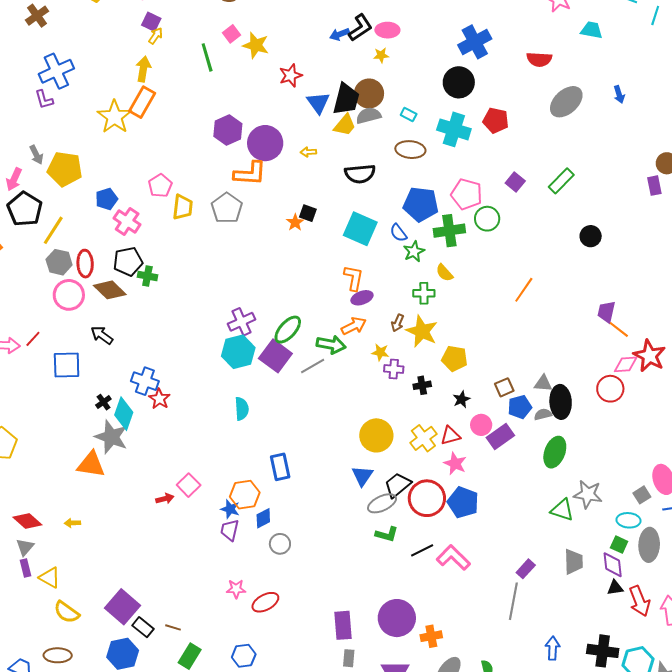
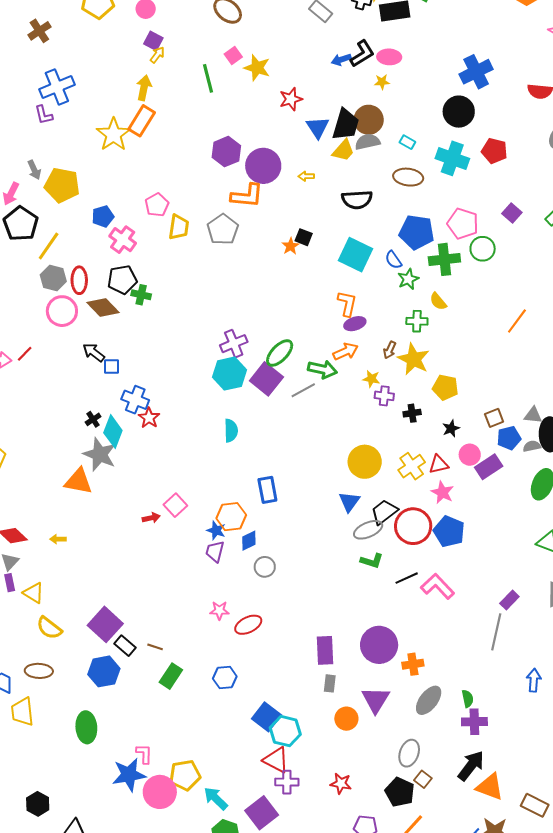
blue square: (67, 365) -> (111, 367), moved, size x0.6

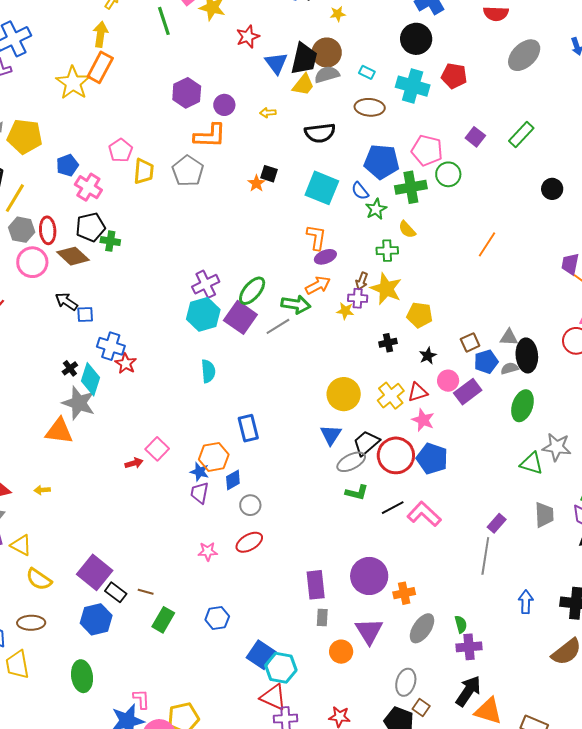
purple circle: (263, 166) -> (224, 105), size x0.6
purple cross: (384, 396) -> (358, 298), moved
red ellipse: (248, 625) -> (249, 542), moved

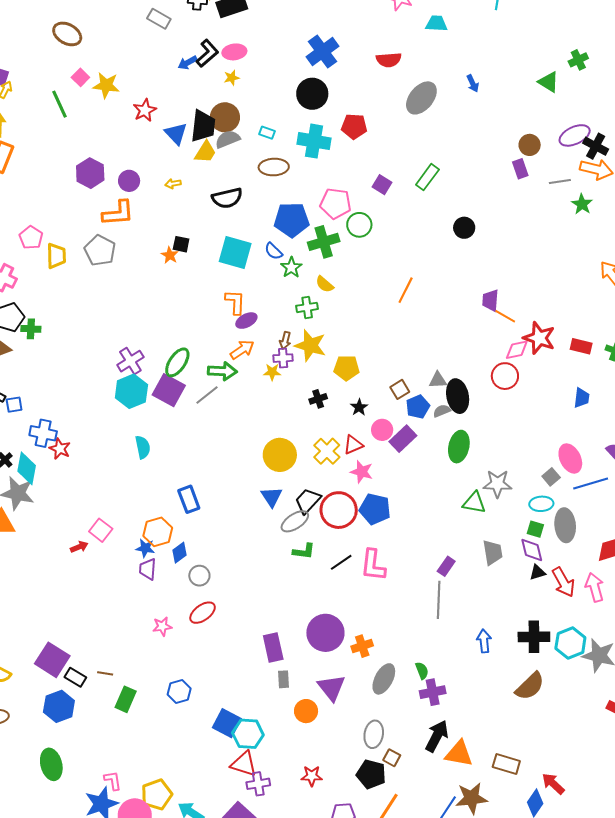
pink L-shape: (424, 514) -> (373, 565), turned -120

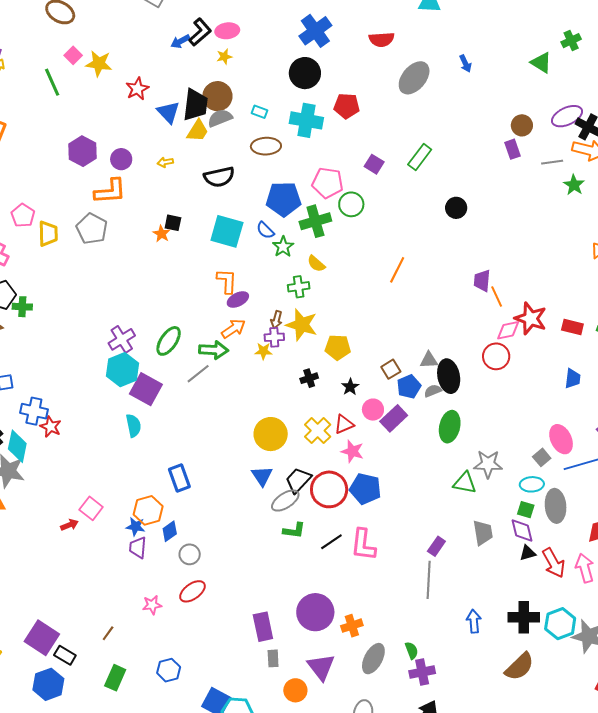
orange line: (505, 316) -> (497, 297), turned 35
purple square: (169, 390) -> (146, 389), moved
brown line: (105, 673) -> (108, 633), moved, turned -63

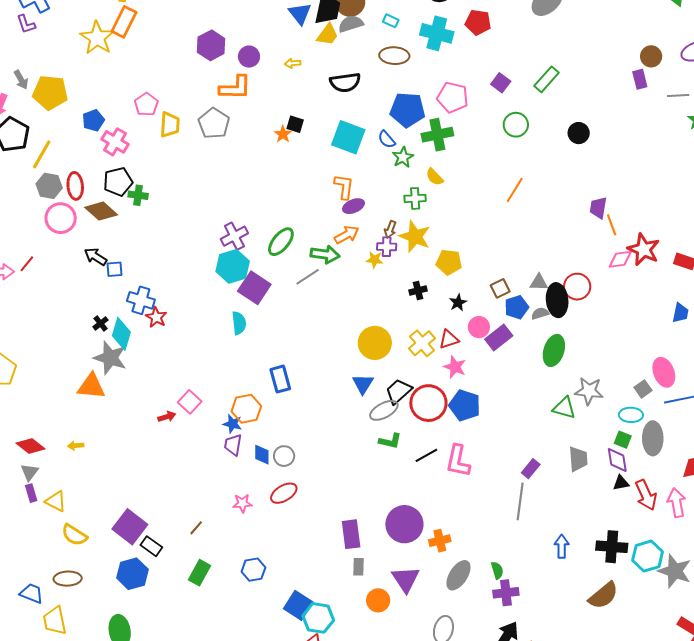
green circle: (351, 204) -> (516, 125), moved
red circle: (496, 356) -> (577, 287), moved
blue diamond: (170, 531) -> (262, 455), moved, turned -60

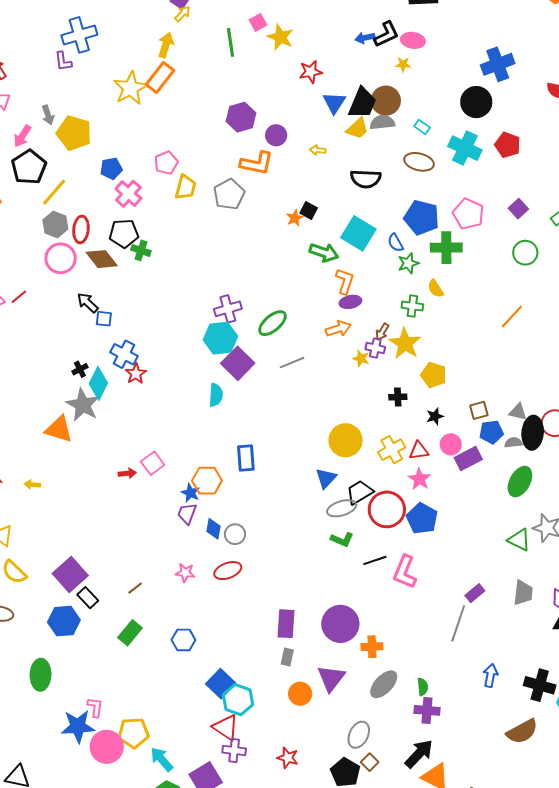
green arrow: (325, 254) -> (324, 253), moved

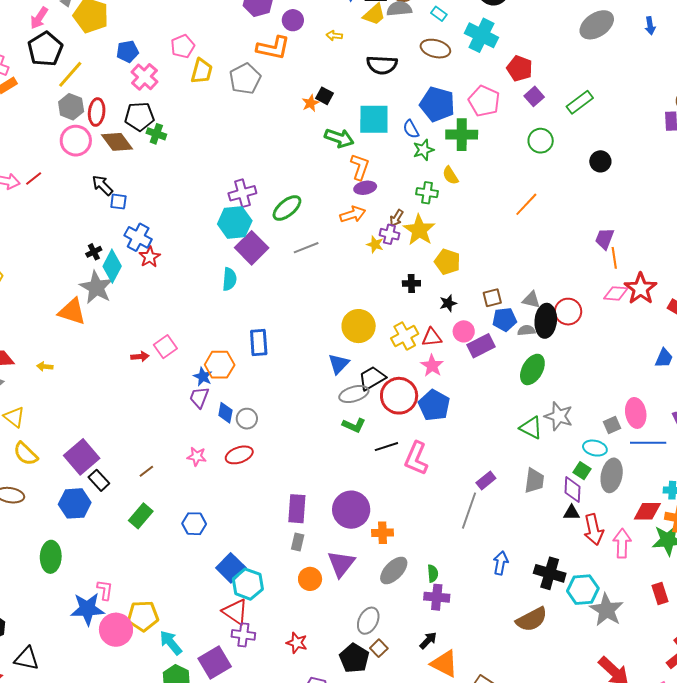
red pentagon: (508, 145) -> (520, 68), moved
cyan square: (358, 233) -> (374, 119), turned -32
black arrow: (419, 754) -> (428, 640), size x0.6

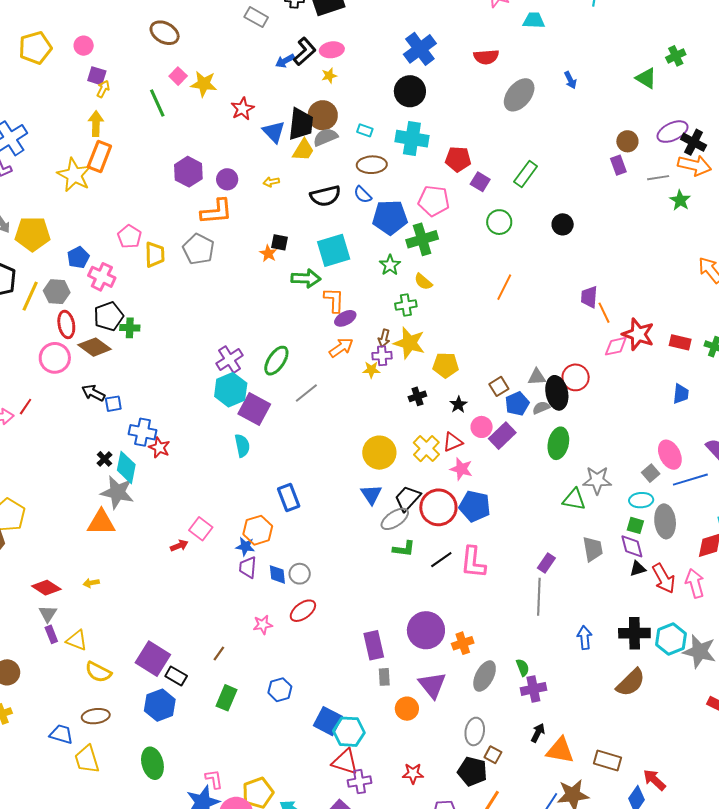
gray hexagon: (71, 107) -> (57, 292), moved
blue semicircle: (411, 129) -> (363, 195), moved

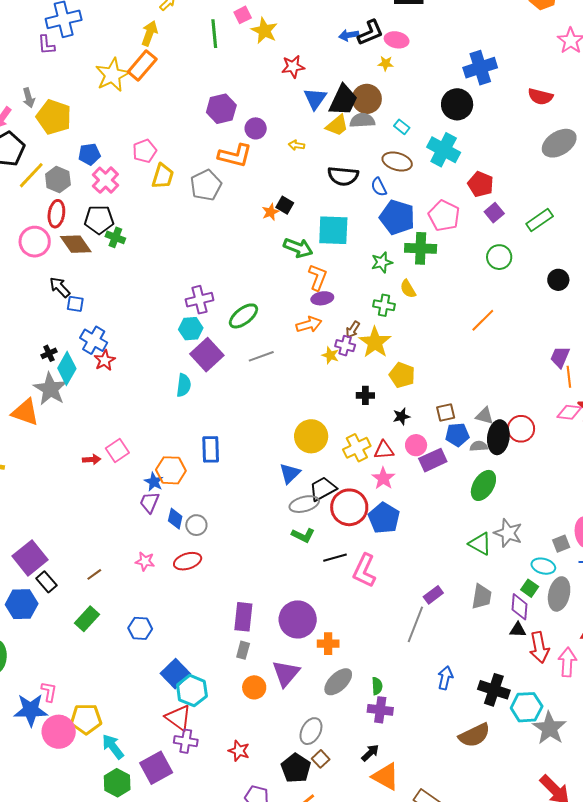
cyan hexagon: (231, 390) -> (191, 329), size x0.7

